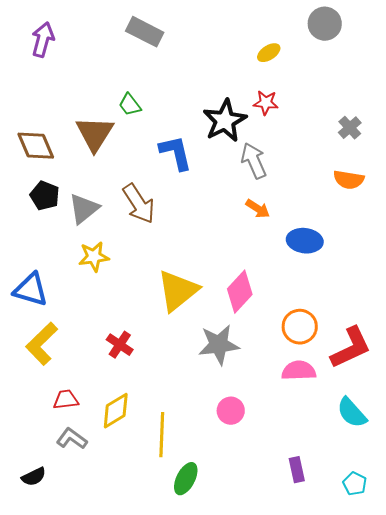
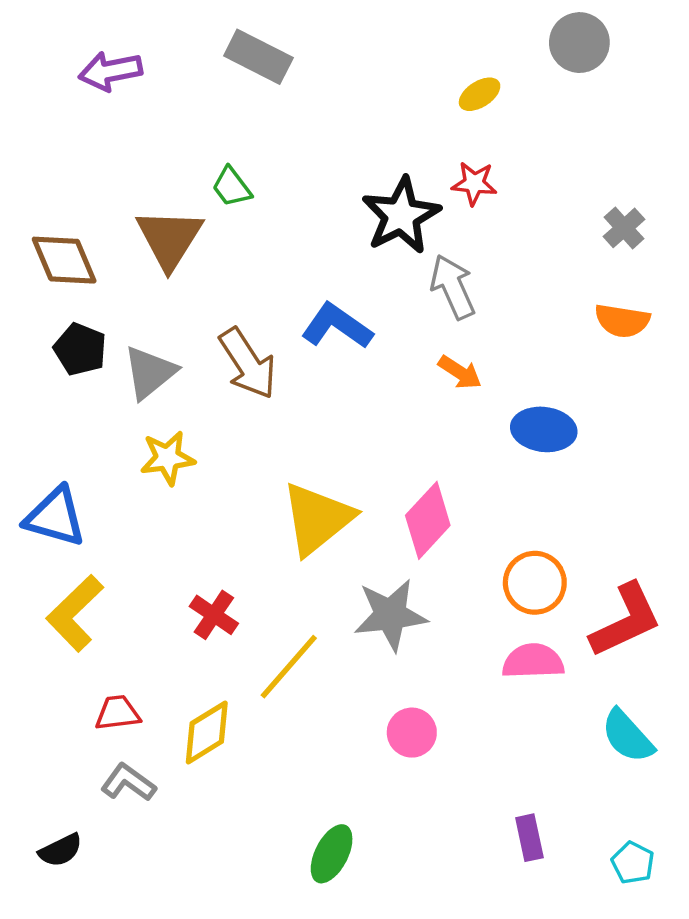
purple arrow: (43, 40) -> (110, 71), moved, turned -116
blue L-shape: (176, 153) -> (337, 326), moved, turned -42
yellow line: (162, 435) -> (289, 667), moved, turned 39

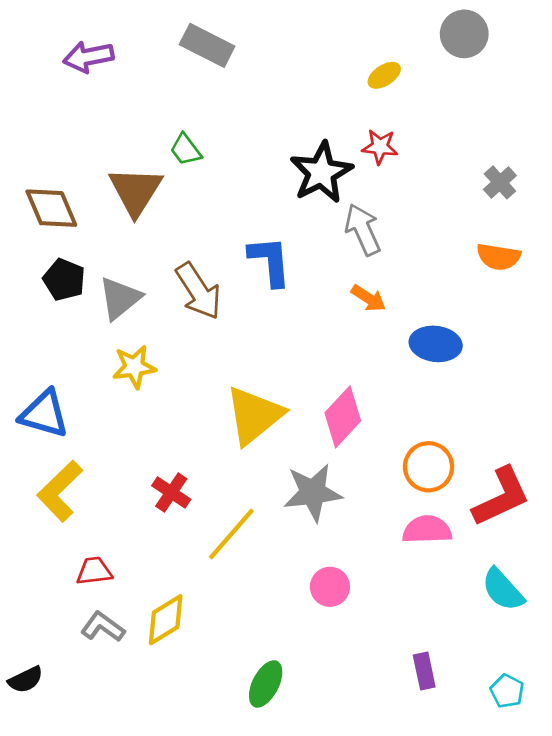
blue L-shape: (337, 326) -> (270, 261), turned 50
yellow diamond: (207, 733) -> (166, 620), moved
black semicircle: (61, 850) -> (26, 680), moved

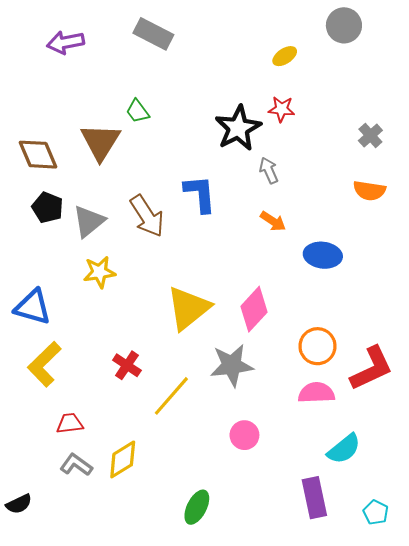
gray arrow: (363, 230) -> (269, 170), size x0.7
cyan semicircle: (503, 590) -> (344, 449), moved, turned -87
purple rectangle: (424, 671) -> (314, 498), size x1.5

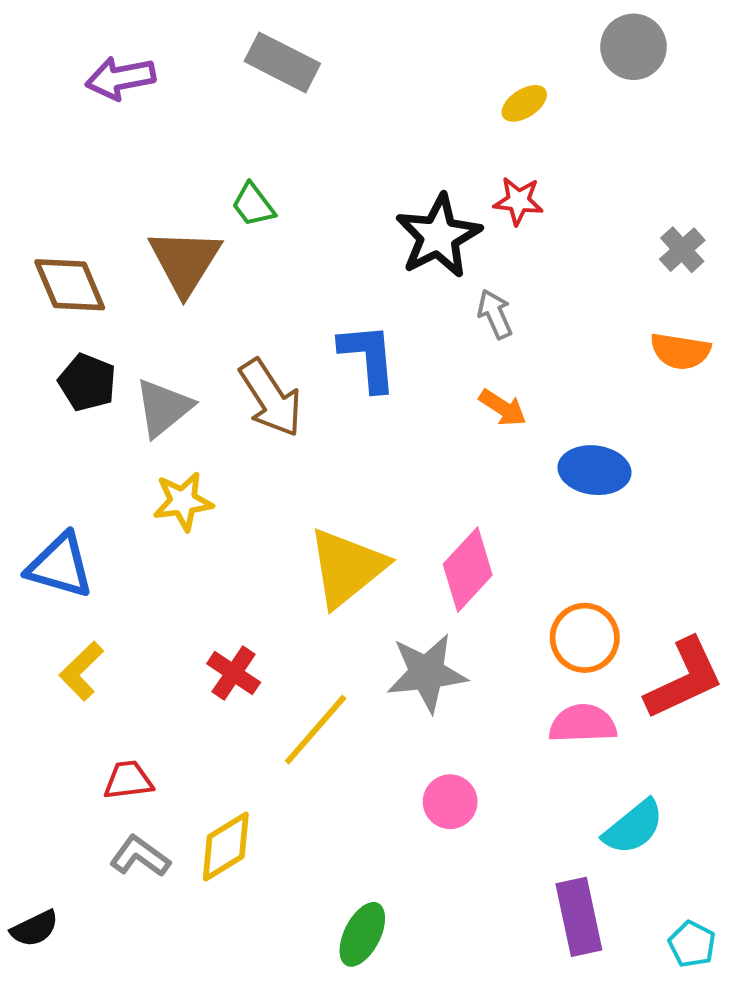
yellow L-shape: (44, 364) -> (81, 671), size x0.7

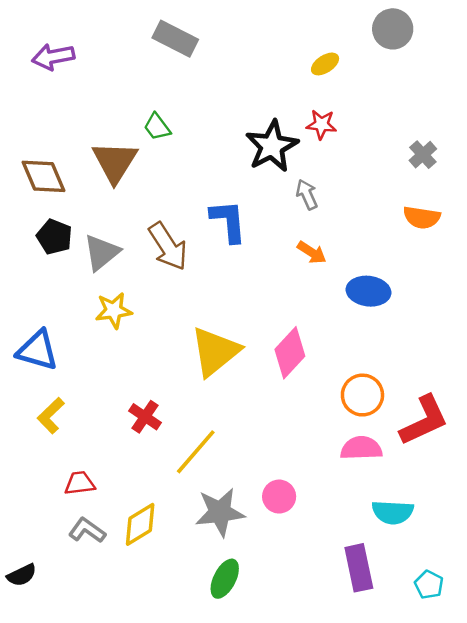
purple arrow: (120, 78) -> (53, 57), moved
gray star: (427, 673) -> (220, 512), moved
cyan semicircle: (633, 827) -> (393, 512), turned 42

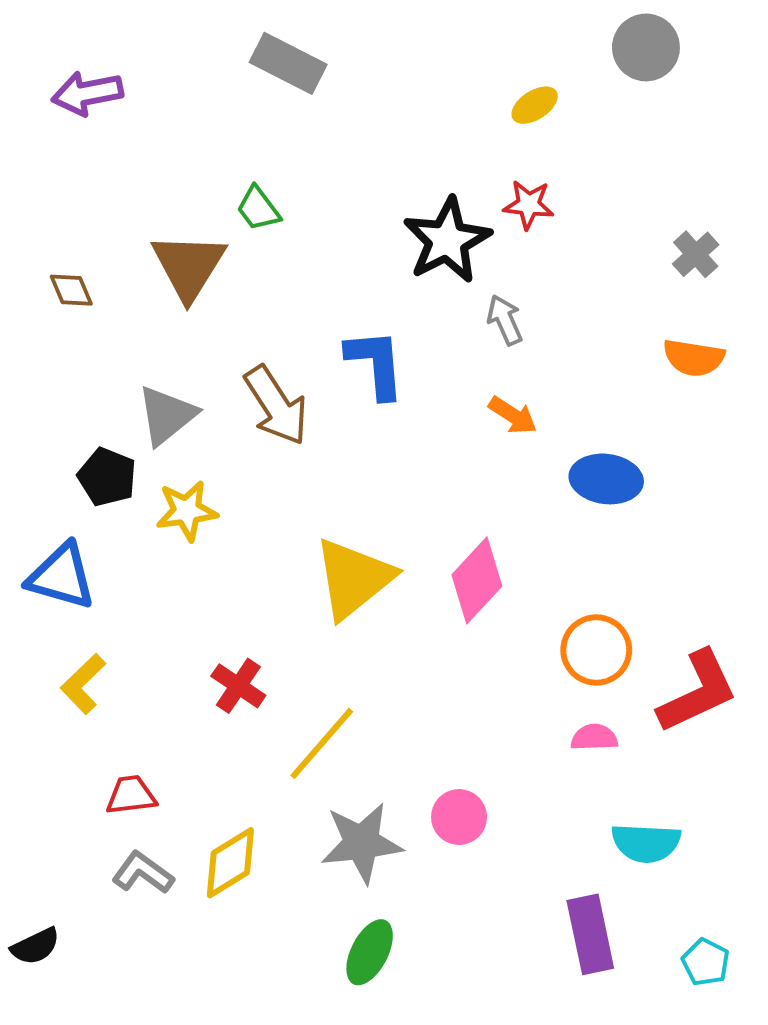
brown diamond: (43, 176) -> (71, 290), size x0.6
black pentagon: (54, 237) -> (107, 477), moved
pink semicircle: (361, 448) -> (594, 737), size x0.7

